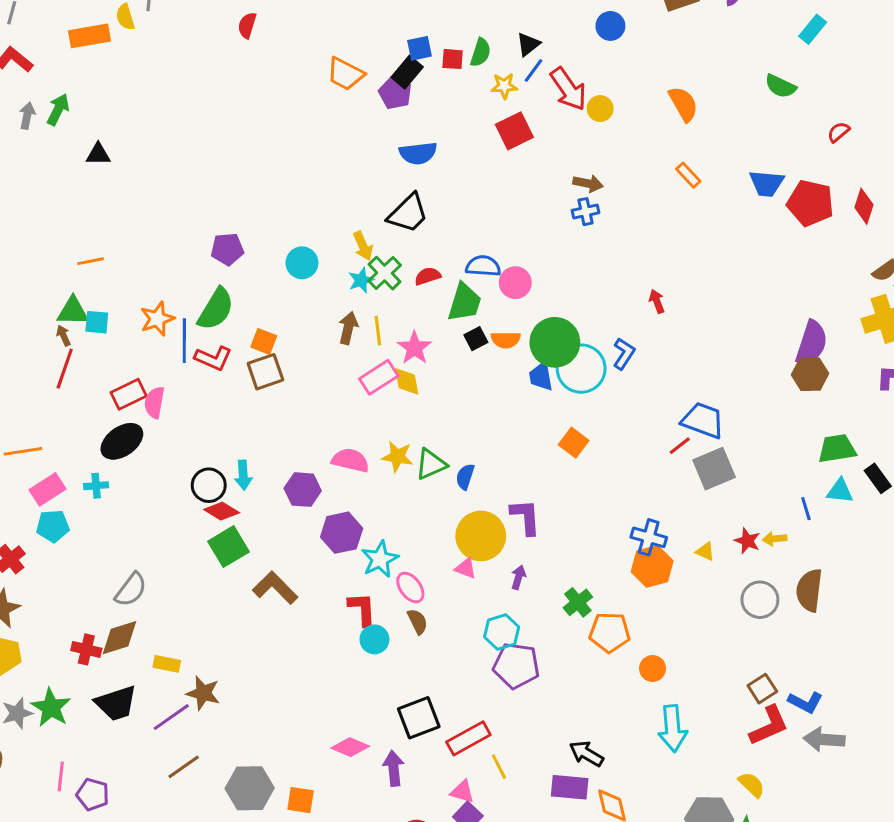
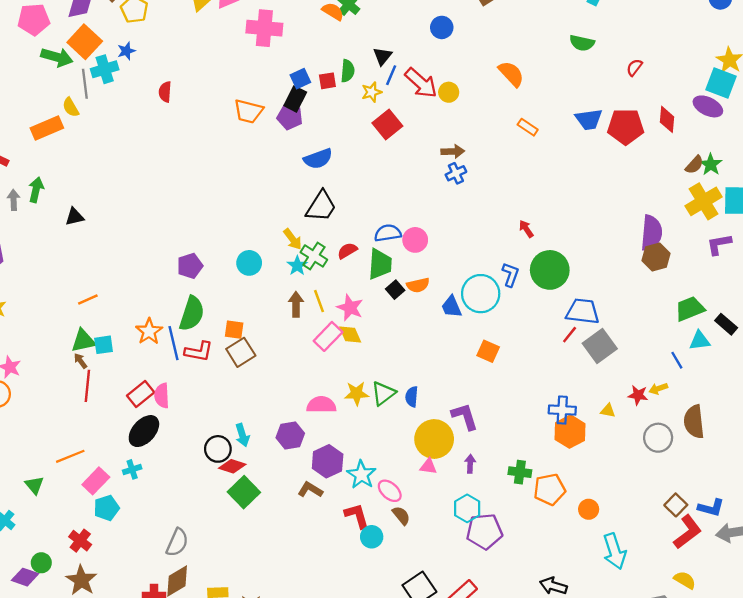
green circle: (555, 342) -> (550, 270), moved
brown L-shape: (275, 588) -> (310, 490), moved, size x0.7
green cross: (578, 602) -> (520, 472), turned -30

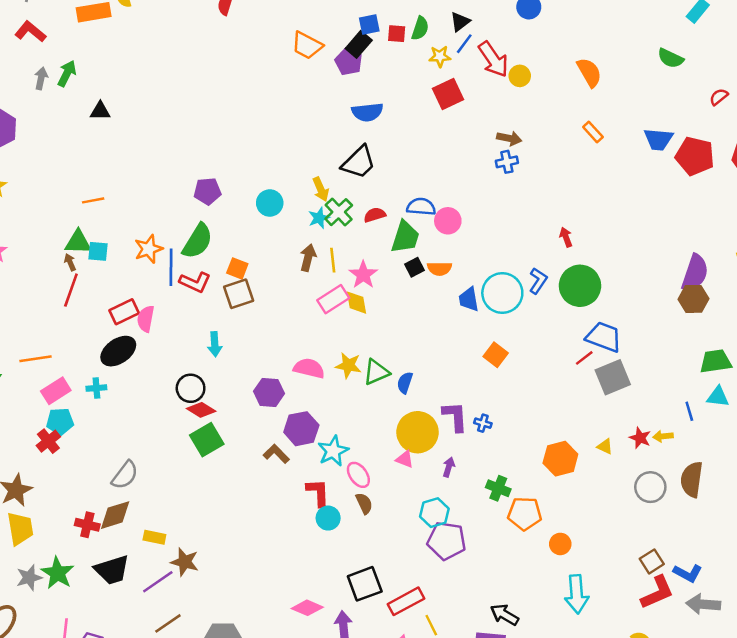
blue cross: (562, 410) -> (483, 423), moved, size x0.6
cyan arrow: (242, 435) -> (215, 344), moved
red cross: (80, 541) -> (48, 441), moved

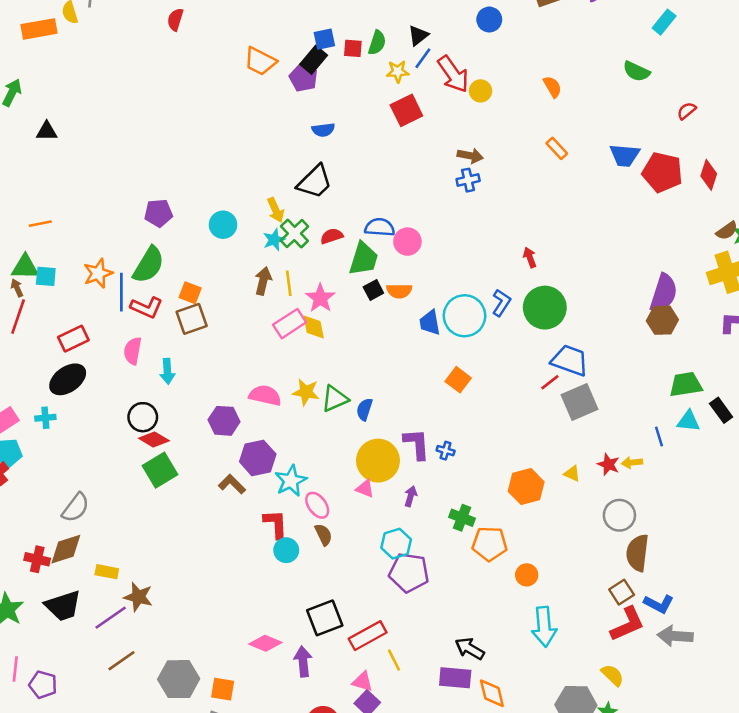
orange semicircle: (589, 72) -> (552, 87), size x0.7
blue semicircle: (367, 112) -> (323, 130), size x0.7
pink semicircle: (146, 319) -> (133, 351), moved
brown semicircle: (692, 479) -> (637, 553), moved

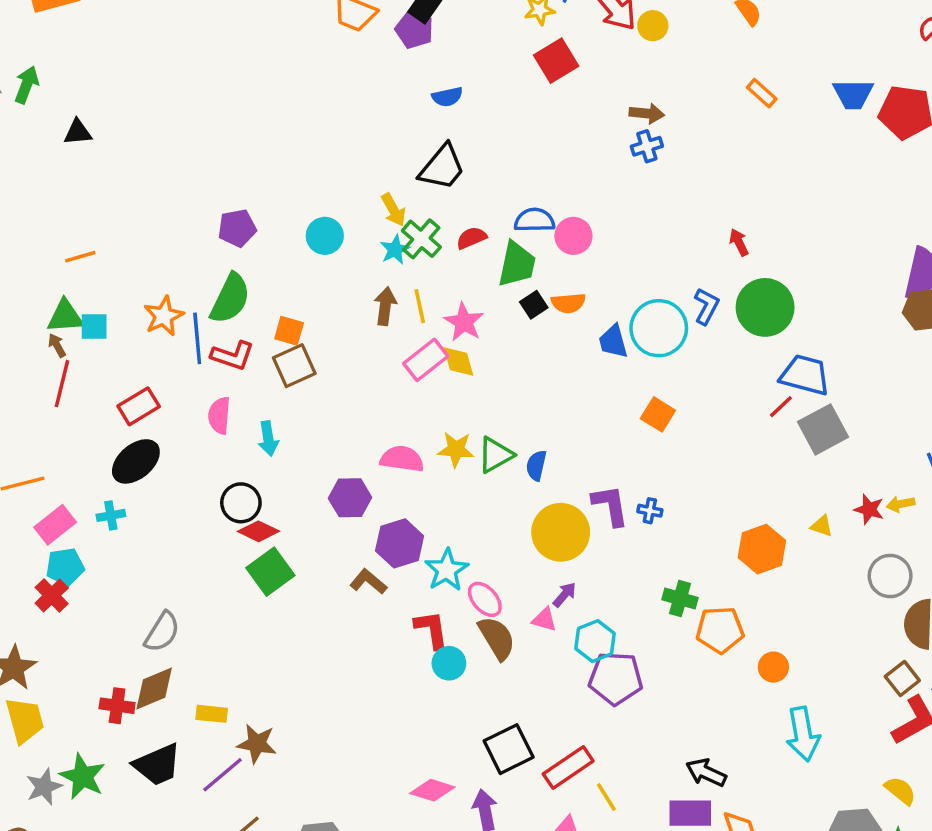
pink triangle: (365, 489) -> (544, 620), moved
purple arrow: (411, 496) -> (565, 595), moved, turned 30
brown semicircle: (323, 535) -> (497, 638), size x1.5

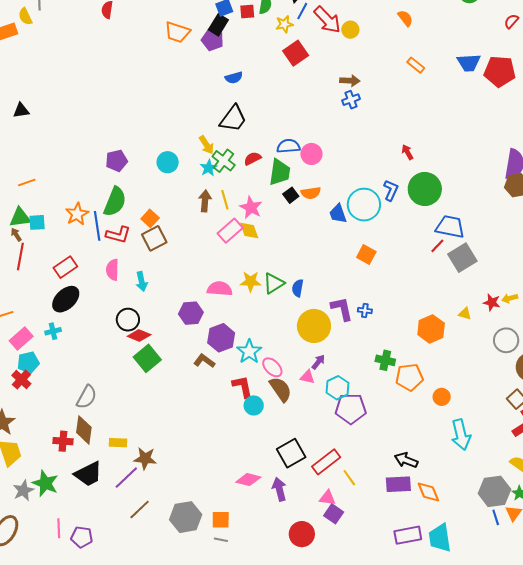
orange square: (289, 331) -> (150, 218), turned 30
brown diamond: (154, 689) -> (84, 430), turned -56

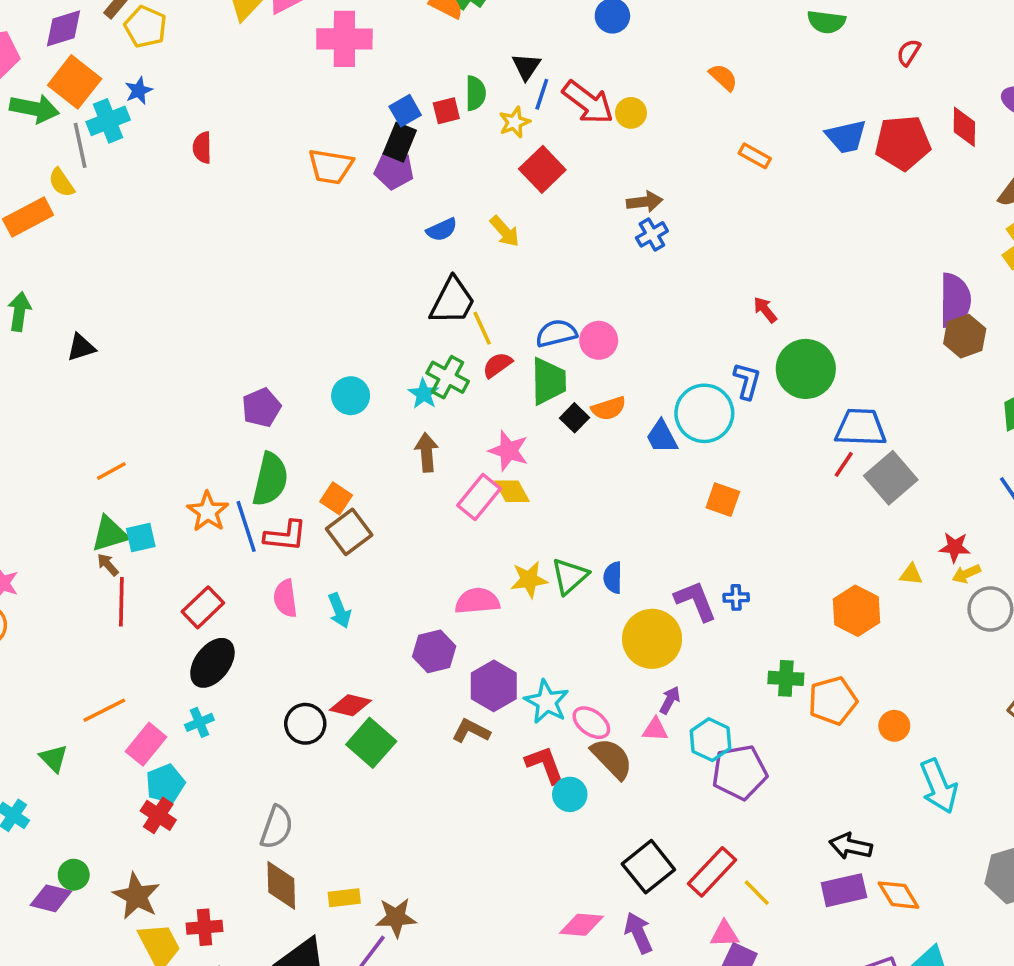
yellow arrow: (206, 145) -> (505, 231), moved
yellow line: (225, 200) -> (482, 328), moved
yellow arrow: (510, 298) -> (966, 574), moved
black circle: (128, 320) -> (305, 724), moved
red cross: (63, 441) -> (204, 927), moved

